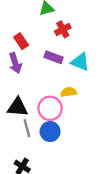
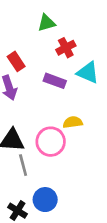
cyan triangle: (80, 62) -> (88, 73), moved
blue circle: (50, 132) -> (45, 200), moved

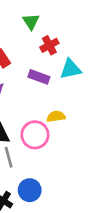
green triangle: (46, 23) -> (31, 22), turned -48
cyan triangle: (88, 73) -> (70, 69), turned -35

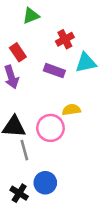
green triangle: (31, 22) -> (31, 16), moved, turned 42

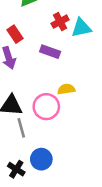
cyan triangle: (86, 63) -> (81, 28), moved

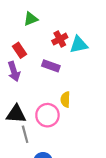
yellow semicircle: (66, 89) -> (65, 99), turned -80

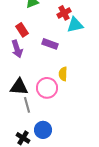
red cross: (60, 39) -> (64, 13), moved

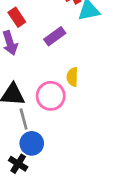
purple rectangle: (50, 44) -> (55, 36), turned -56
blue circle: (43, 130) -> (32, 143), moved

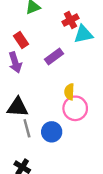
pink circle: (51, 96) -> (75, 108), moved
blue circle: (32, 143) -> (52, 132), moved

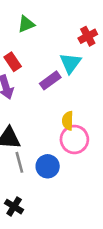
red cross: (70, 20) -> (88, 36), moved
cyan triangle: (83, 34) -> (70, 63), moved, turned -42

